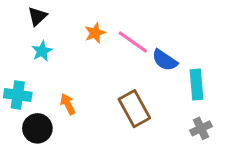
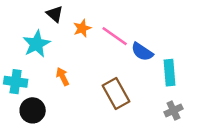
black triangle: (37, 16) -> (55, 14), moved, turned -36
cyan star: (42, 51) -> (36, 44), size x1.5
orange arrow: (68, 104) -> (63, 77), moved

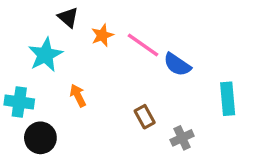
cyan rectangle: (169, 73) -> (228, 99), moved
brown rectangle: (116, 93) -> (145, 117), size x0.6
gray cross: (173, 110) -> (182, 138), moved

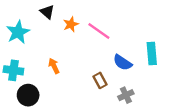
cyan star: (45, 55) -> (18, 32), moved
blue semicircle: (177, 65) -> (122, 62), moved
cyan rectangle: (228, 99) -> (152, 53), moved

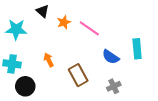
cyan star: (18, 32) -> (16, 29), turned 30
brown rectangle: (100, 80) -> (78, 75), moved, size x1.5

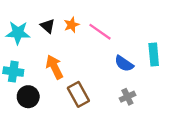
black triangle: (43, 11) -> (48, 26), moved
orange arrow: (49, 60) -> (54, 67), size x1.5
brown rectangle: (78, 75) -> (78, 94), moved

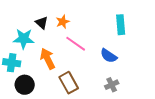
pink line: (100, 32) -> (76, 44), moved
cyan star: (18, 33) -> (24, 39), moved
cyan rectangle: (154, 54) -> (121, 25), moved

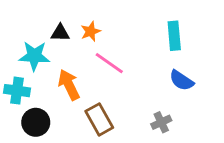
black triangle: (42, 23) -> (60, 33), turned -40
blue semicircle: (109, 56) -> (181, 80), moved

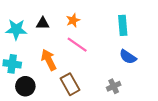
orange star: (91, 31) -> (73, 20), moved
cyan star: (34, 56) -> (16, 29), moved

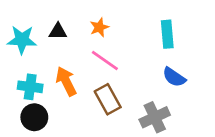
cyan cross: (12, 64) -> (30, 87), moved
brown rectangle: (70, 84) -> (108, 99), moved
gray cross: (114, 86) -> (155, 117), size x1.5

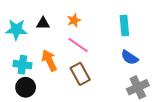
gray cross: (155, 117) -> (138, 87), moved

